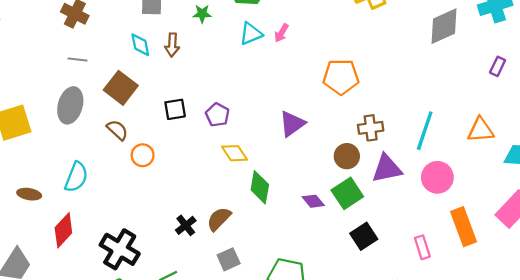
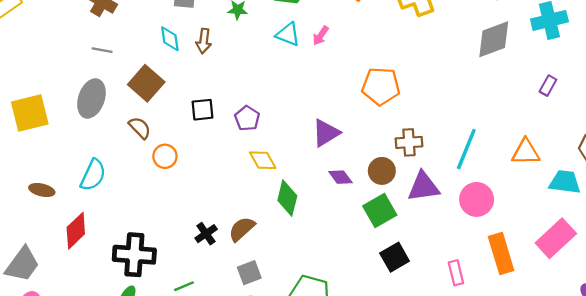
cyan triangle: (251, 34) -> (288, 34), turned 40
purple diamond: (313, 201) -> (340, 177), moved
black cross: (120, 249) -> (134, 255), turned -30

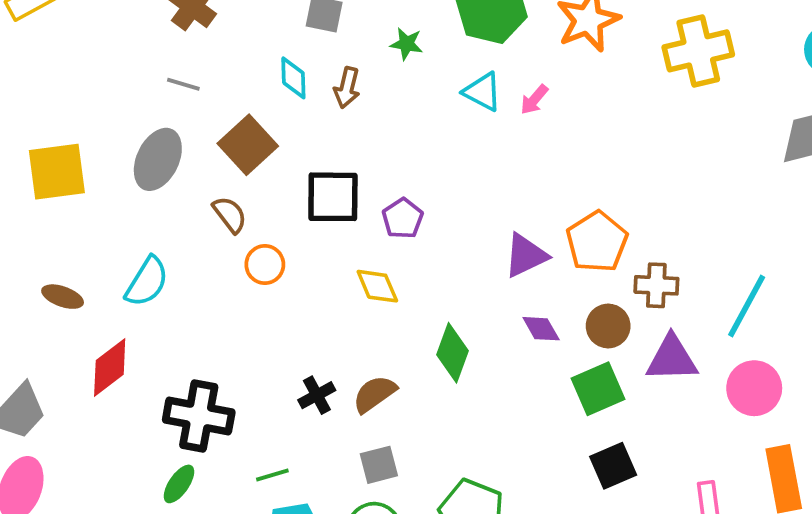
orange pentagon: (381, 86) -> (597, 242), moved, turned 30
black square: (202, 110) -> (333, 197), size x1.5
yellow diamond: (263, 160) -> (377, 286), moved

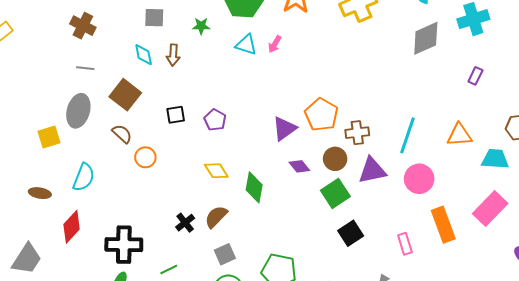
yellow square: (57, 172) -> (49, 137), moved, size x0.7
black square: (333, 197) -> (176, 115), size x0.6
yellow diamond: (377, 286) -> (216, 171), moved

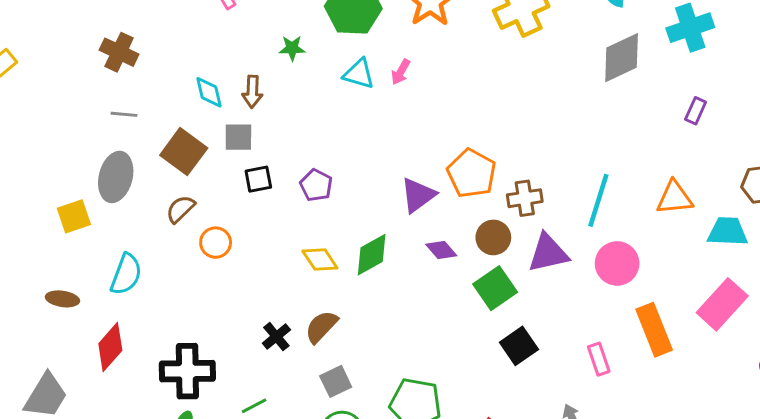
gray square: (154, 18) -> (238, 137), moved
brown semicircle: (122, 134) -> (180, 209), turned -85
green diamond: (254, 187) -> (372, 255), moved, turned 52

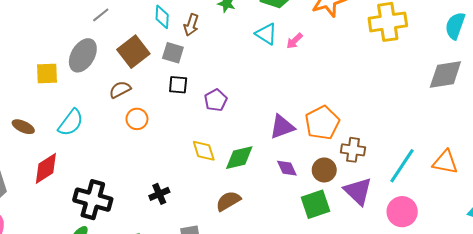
gray line: (124, 114) -> (101, 15), turned -60
orange triangle: (674, 198) -> (445, 162), moved
purple triangle: (548, 253) -> (358, 191), turned 40
brown semicircle: (321, 327) -> (228, 201), moved

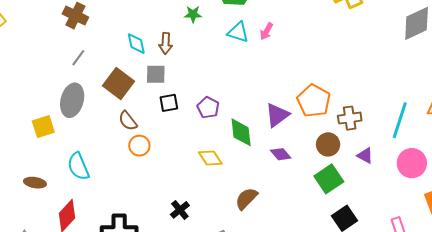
brown semicircle: (120, 90) -> (128, 121), moved, turned -85
cyan semicircle: (71, 123) -> (78, 166), turned 136
green diamond: (239, 158) -> (241, 132), moved, turned -68
purple diamond: (287, 168) -> (281, 154), moved
purple triangle: (358, 191) -> (365, 155), size x0.6

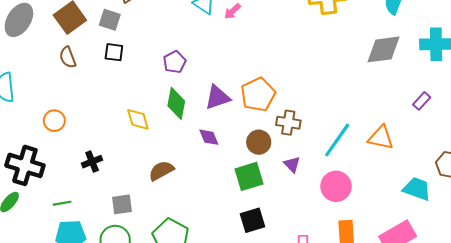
purple pentagon: (208, 108) -> (175, 62), moved
orange circle: (139, 146) -> (54, 121), moved

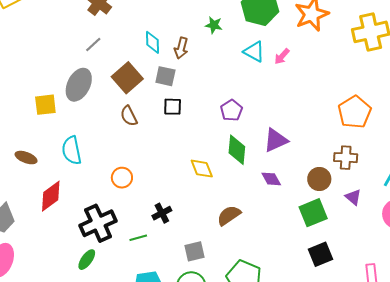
orange pentagon: (258, 95) -> (355, 112), moved
black cross: (25, 165) -> (98, 223), turned -36
green line: (62, 203) -> (138, 238), moved

